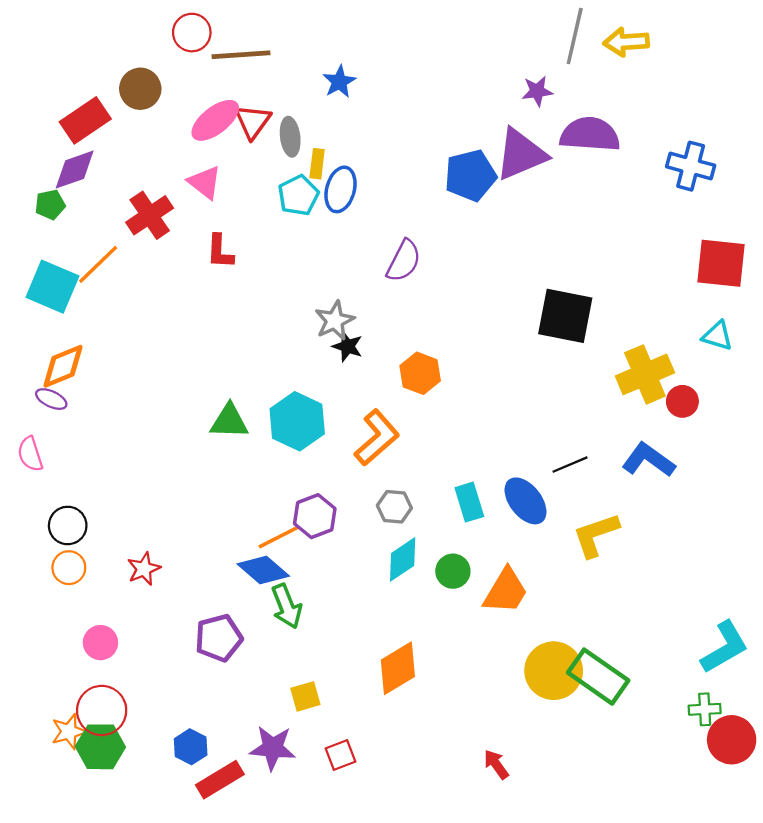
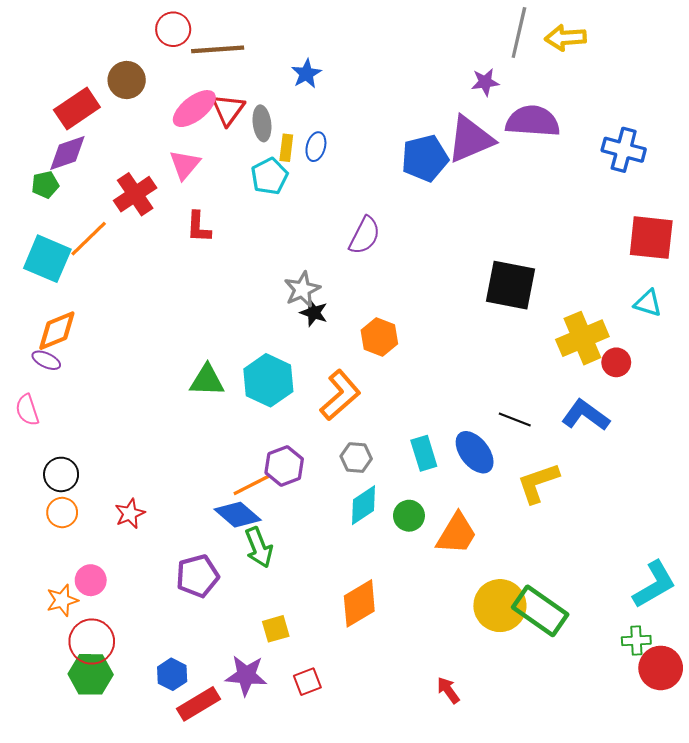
pink triangle: (205, 182) -> (185, 165), turned 32
blue ellipse: (340, 189) -> (316, 147), moved, size x0.7
black line: (570, 465) -> (515, 419), turned 44
orange star: (69, 732) -> (62, 600), moved

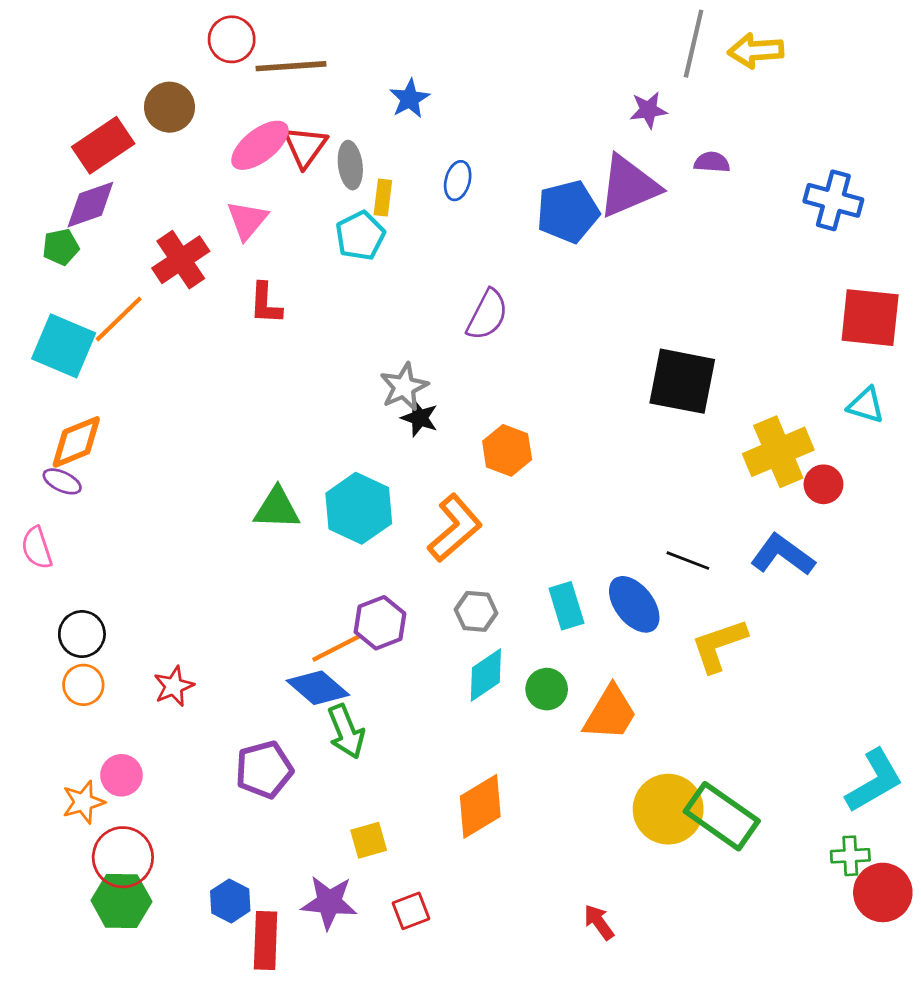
purple semicircle: (533, 121) -> (712, 162), size x0.5
blue ellipse: (316, 147) -> (458, 181), moved
red rectangle: (199, 704) -> (266, 941), turned -57

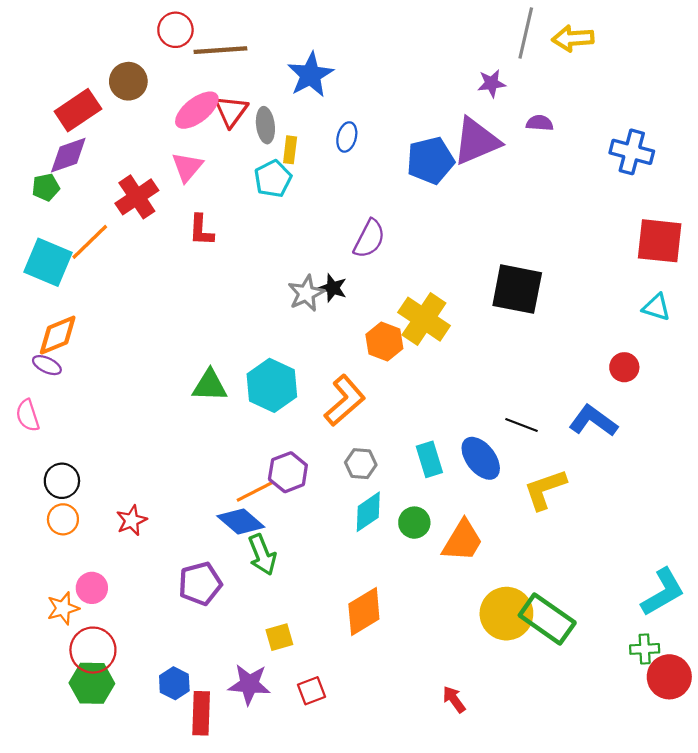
blue star: (410, 99) -> (310, 75), size x1.5
black star: (420, 418) -> (333, 288), moved
yellow cross: (778, 452) -> (424, 319), moved, turned -33

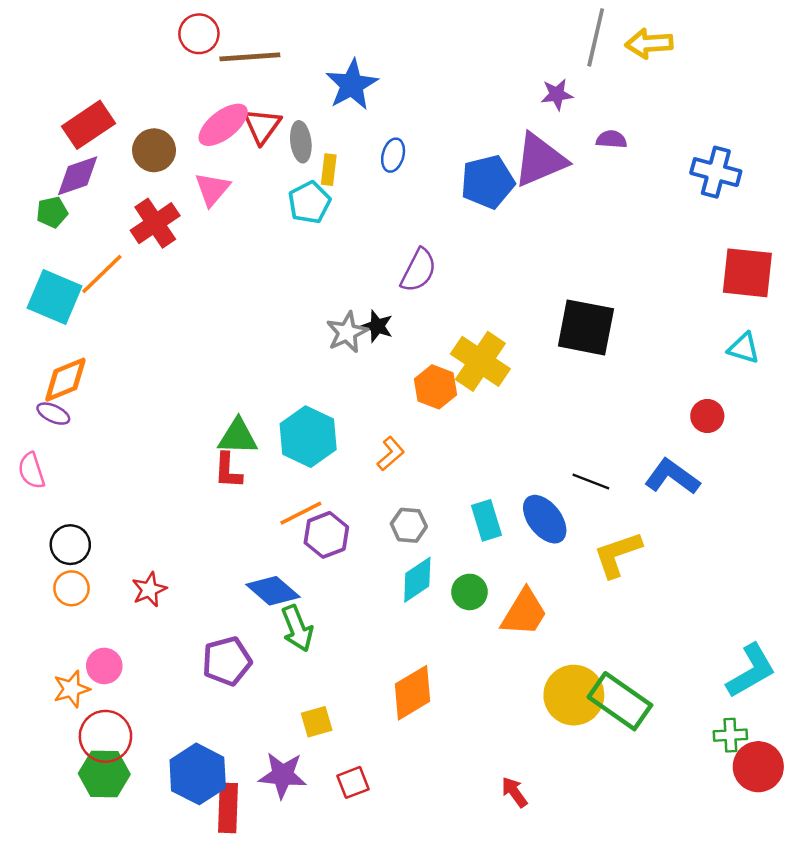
brown circle: (128, 81) -> (154, 150), moved
red L-shape: (201, 230) -> (228, 471), moved
orange L-shape: (345, 400) -> (391, 454), size x0.6
orange line: (255, 491) -> (301, 513), moved
blue hexagon: (174, 683) -> (198, 774), size x1.6

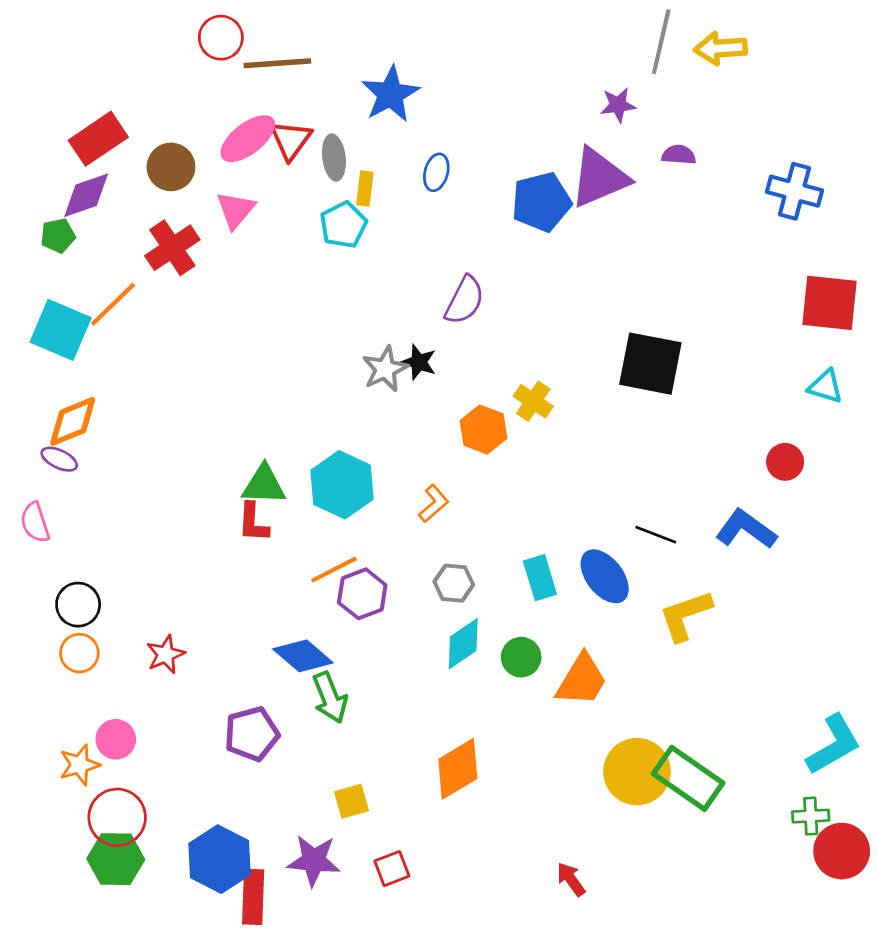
yellow cross: (480, 361) -> (533, 401), size x0.6

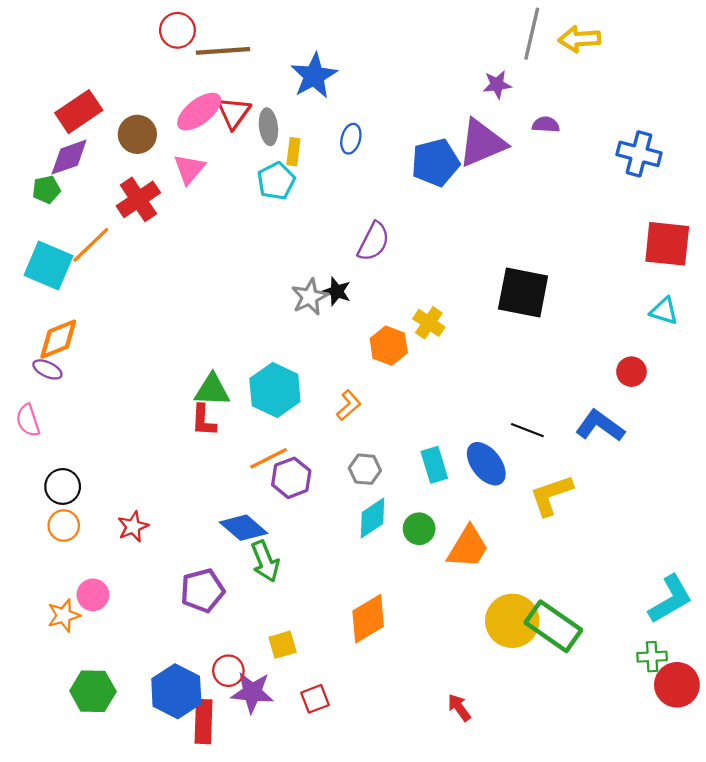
red circle: (117, 817) -> (228, 671), moved, size x0.7

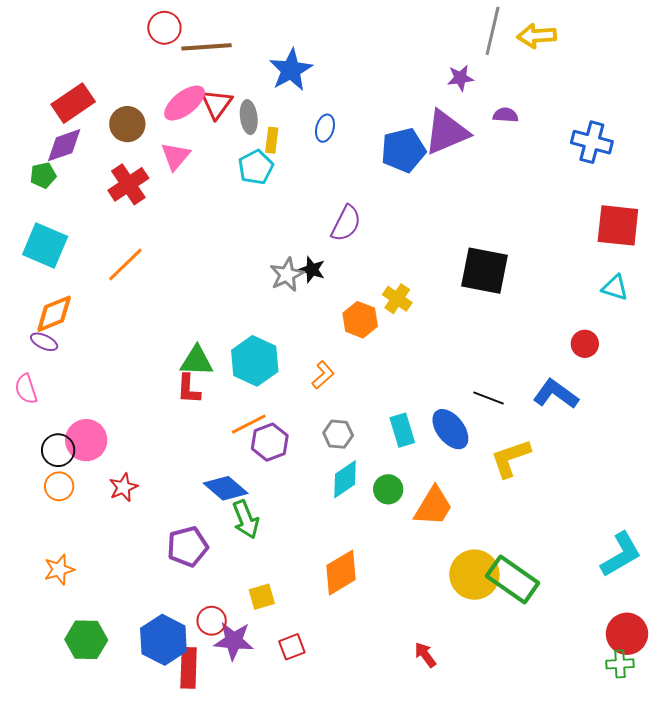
orange line: (91, 245) -> (125, 265), moved
pink circle: (93, 595) -> (86, 440), moved, size x1.4
green cross: (652, 657) -> (620, 664), moved

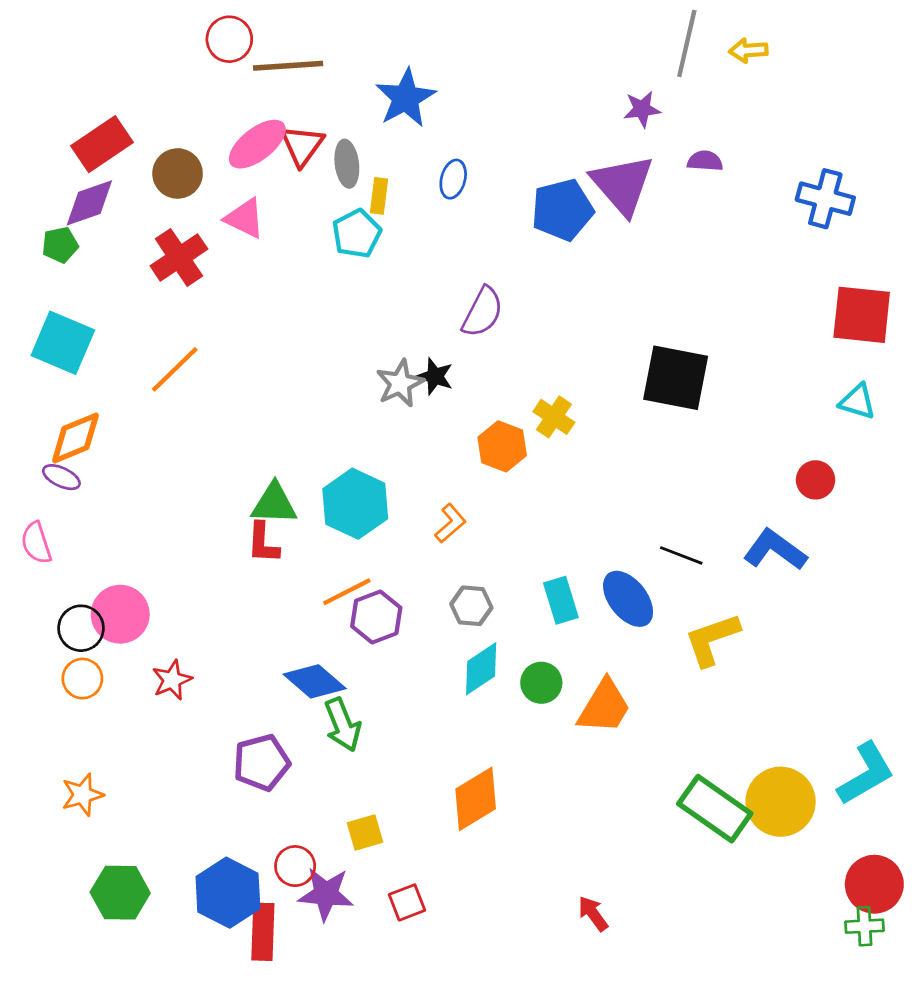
yellow arrow: (537, 36) -> (748, 50), size x0.7
purple triangle: (446, 132) -> (622, 185), turned -48
pink triangle: (175, 156) -> (245, 218), turned -44
yellow circle: (474, 575) -> (781, 802), moved

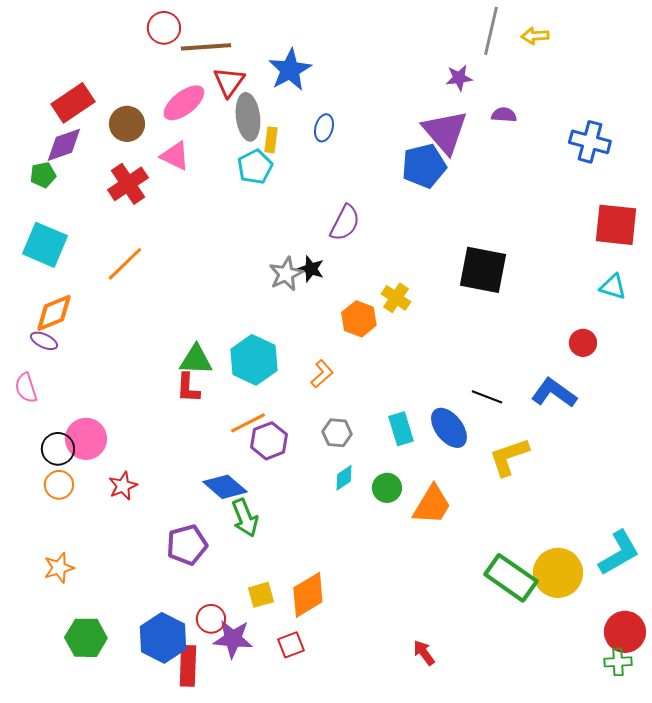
red triangle: (302, 146) -> (229, 82), moved
gray ellipse: (347, 164) -> (248, 117), size x1.4
blue pentagon: (562, 210) -> (424, 166), moved
cyan diamond: (481, 669) -> (344, 478), size x0.7
orange diamond: (476, 799) -> (308, 595), moved

